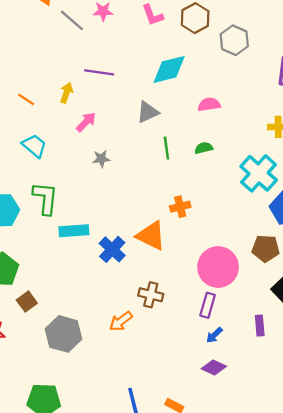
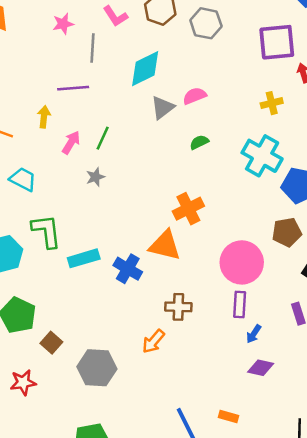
gray line: (72, 20) -> (93, 48), moved, turned 65
gray triangle: (148, 112) -> (162, 108), moved
green line: (166, 148) -> (103, 138), moved, turned 45
orange cross: (180, 207) -> (188, 209), size x1.4

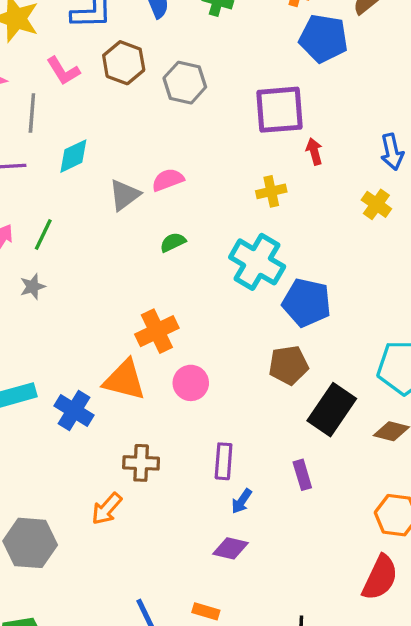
cyan diamond: (145, 69) -> (73, 156), moved, size x0.7
pink circle: (242, 262) -> (191, 383), moved, size x0.6
purple diamond: (261, 368) -> (231, 548), moved

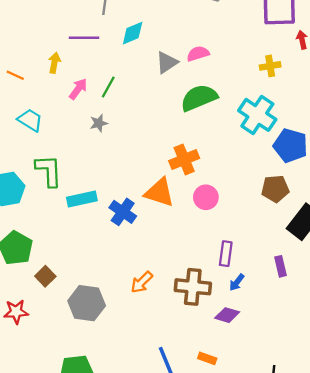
green semicircle: (173, 242) -> (199, 98), size x2.0
brown cross: (141, 463) -> (193, 287), moved, size x1.4

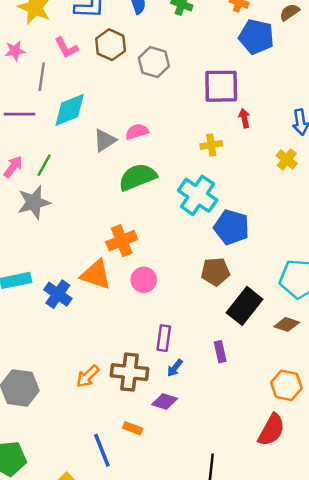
cyan diamond: (133, 33) -> (70, 110), size x1.4
gray star: (99, 123) -> (34, 202), size x1.8
orange arrow: (142, 282) -> (88, 376), moved
orange rectangle: (207, 358) -> (133, 428), moved

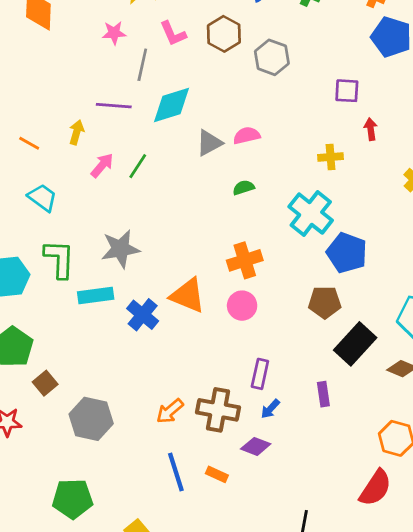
purple square: (221, 86) -> (347, 91), size x0.6
green semicircle: (138, 177) -> (244, 188), size x0.5
gray star: (34, 202) -> (120, 249), moved
orange cross: (122, 241) -> (245, 260), moved
blue line: (102, 450) -> (176, 472), moved

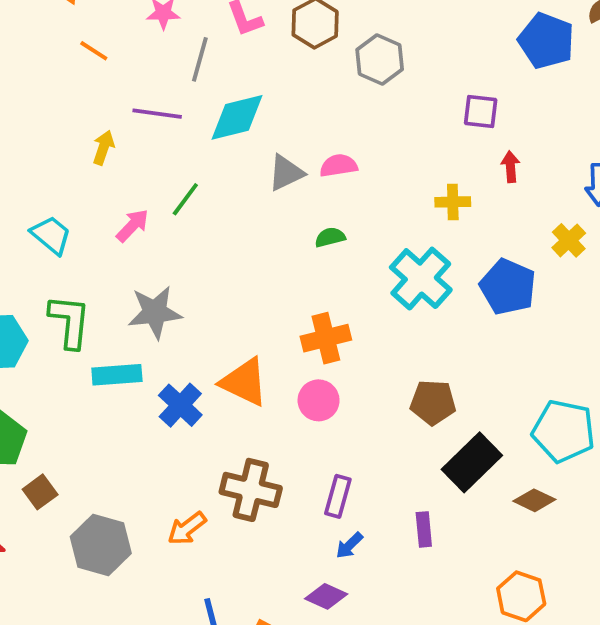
orange line: (29, 143) -> (94, 51), moved
pink arrow: (102, 165) -> (133, 226), moved
blue pentagon: (347, 253) -> (508, 287), moved
brown cross: (218, 410) -> (251, 490), moved
orange arrow: (170, 411) -> (187, 528), moved

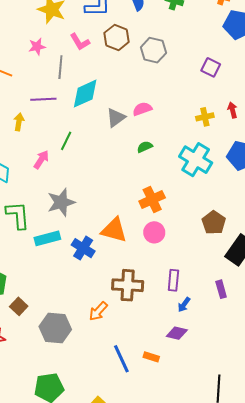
purple square: (481, 112) -> (211, 67), turned 30
red arrow: (510, 167) -> (233, 110), moved
brown pentagon: (433, 402) -> (214, 223), turned -30

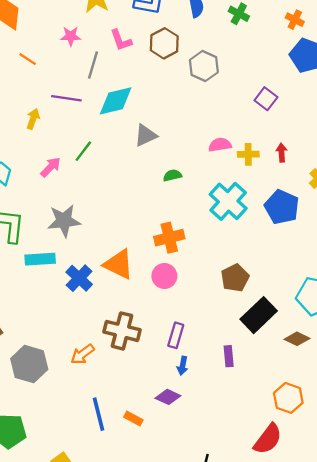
pink semicircle: (142, 109) -> (220, 145), moved
blue arrow: (184, 305) -> (183, 366), turned -35

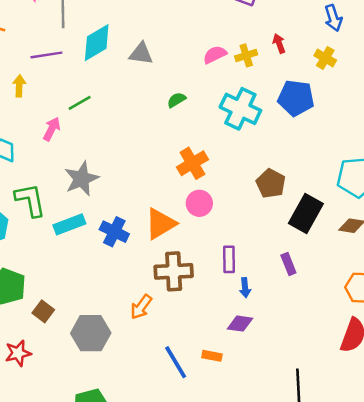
gray triangle: (146, 135) -> (141, 54), moved, turned 50
green line: (83, 151) -> (80, 103), turned 40
orange triangle: (119, 264) -> (160, 224), moved, turned -40

